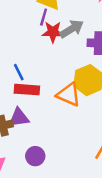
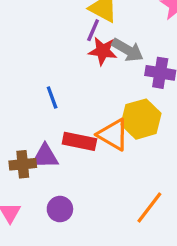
gray arrow: (72, 29) -> (128, 50), turned 55
red rectangle: (27, 90) -> (79, 141), moved

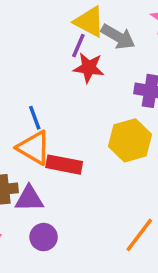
gray arrow: (128, 50) -> (118, 37), moved
orange triangle: (113, 135) -> (34, 148), moved
purple triangle: (45, 156) -> (29, 199), moved

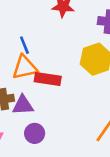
orange triangle: (34, 148) -> (25, 67), turned -40

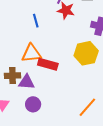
blue line: (24, 45) -> (36, 21), moved

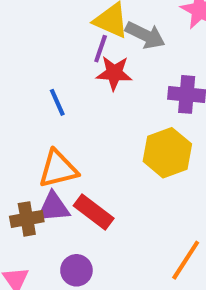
red rectangle: (48, 64) -> (94, 212), moved, turned 30
purple triangle: (27, 82) -> (53, 207), moved

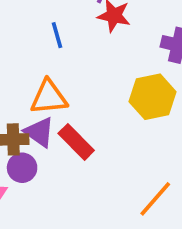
purple triangle: (53, 207) -> (39, 132), turned 32
purple circle: (76, 270) -> (22, 168), moved

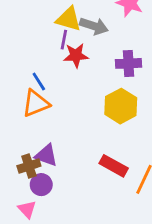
orange triangle: (49, 97) -> (36, 103), moved
red rectangle: (76, 142) -> (114, 166), moved

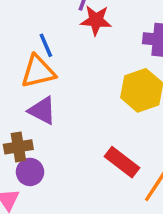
purple triangle: (46, 155) -> (42, 111), moved

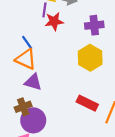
orange triangle: (38, 72) -> (26, 59), turned 50
purple circle: (30, 172) -> (33, 120), size x1.5

